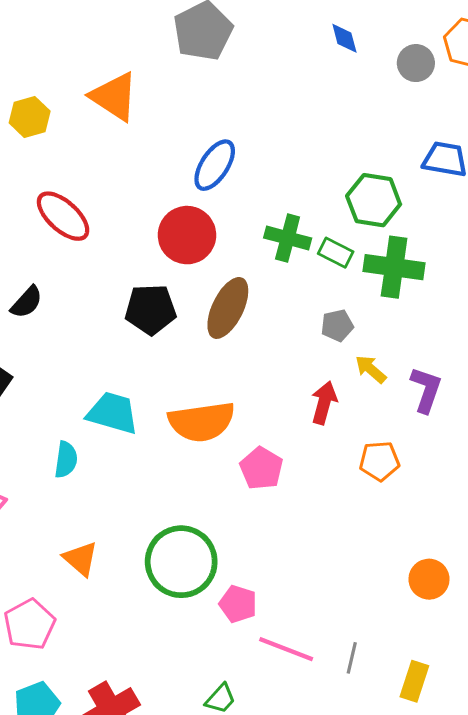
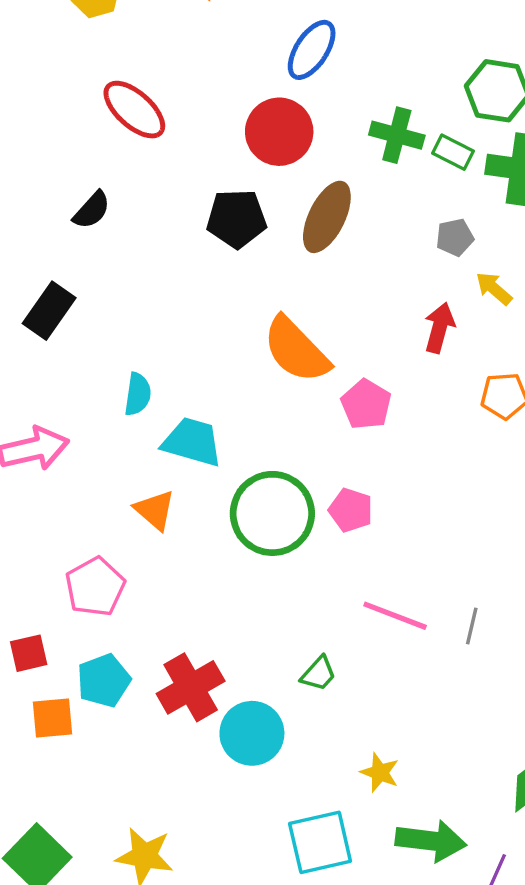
cyan trapezoid: (113, 413) -> (192, 442), moved
orange semicircle: (202, 422) -> (296, 350), turned 54
pink pentagon: (238, 604) -> (351, 510), moved

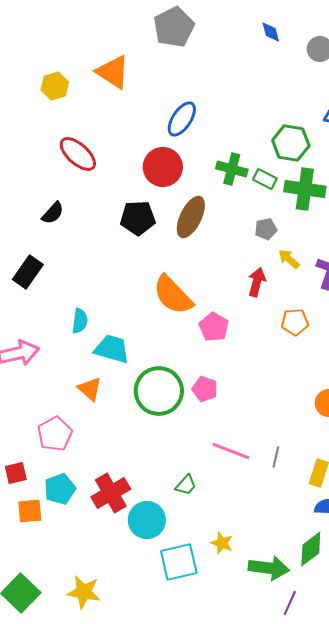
green arrow: (431, 841) -> (269, 568), moved
cyan square: (320, 842) -> (179, 562), moved

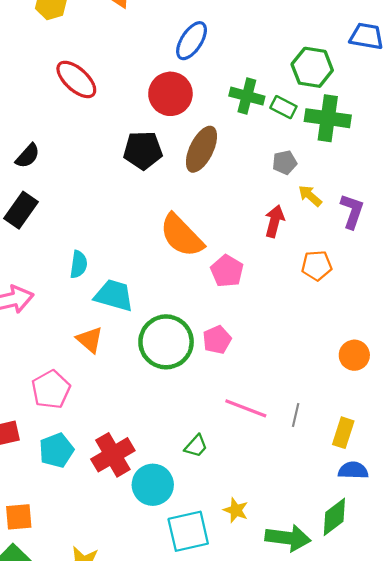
black semicircle: (53, 213) -> (28, 156), moved
pink pentagon: (205, 389) -> (217, 340), turned 30
orange square: (30, 511) -> (19, 517), moved

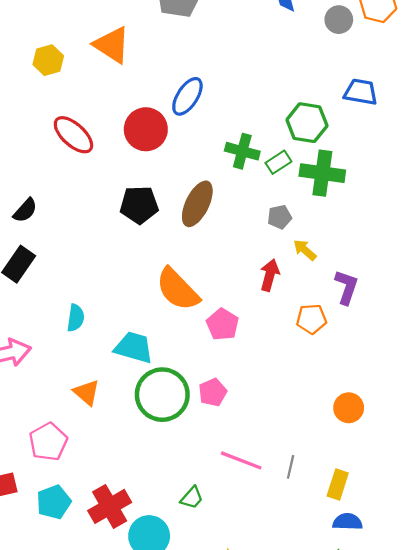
red circle: (170, 94) -> (146, 129), moved
green rectangle: (283, 107) -> (278, 162), turned -60
purple L-shape: (352, 211) -> (346, 287), moved
cyan trapezoid: (114, 295) -> (134, 347), moved

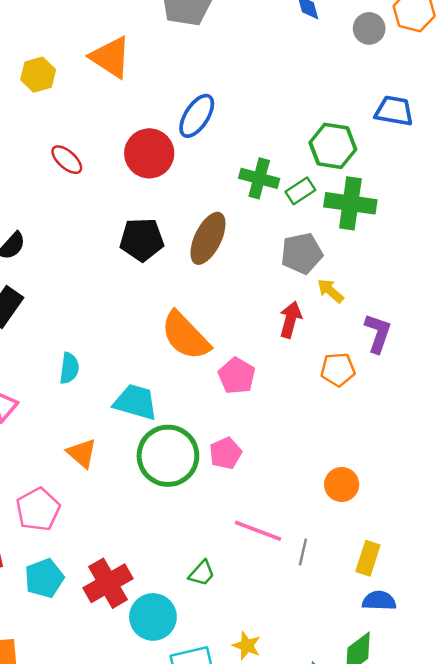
red ellipse: (73, 135) -> (67, 160), size x0.7
gray pentagon: (280, 217) -> (302, 253), size x1.5
orange circle: (349, 408) -> (342, 485), moved
gray line: (291, 467) -> (303, 552), moved

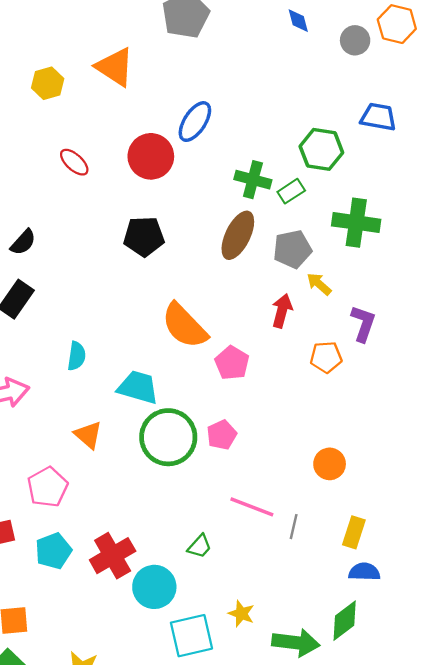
green cross: (350, 203) -> (356, 223), moved
brown ellipse: (208, 238) -> (238, 235), moved

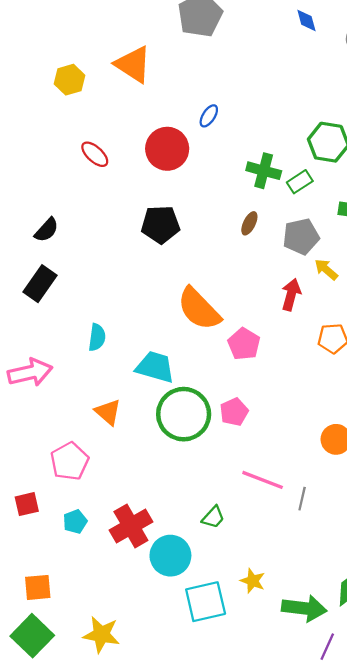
blue ellipse: (195, 122) -> (209, 116), size x0.6
brown ellipse: (238, 235) -> (249, 223), size x0.5
cyan pentagon: (53, 551) -> (75, 522), size x0.7

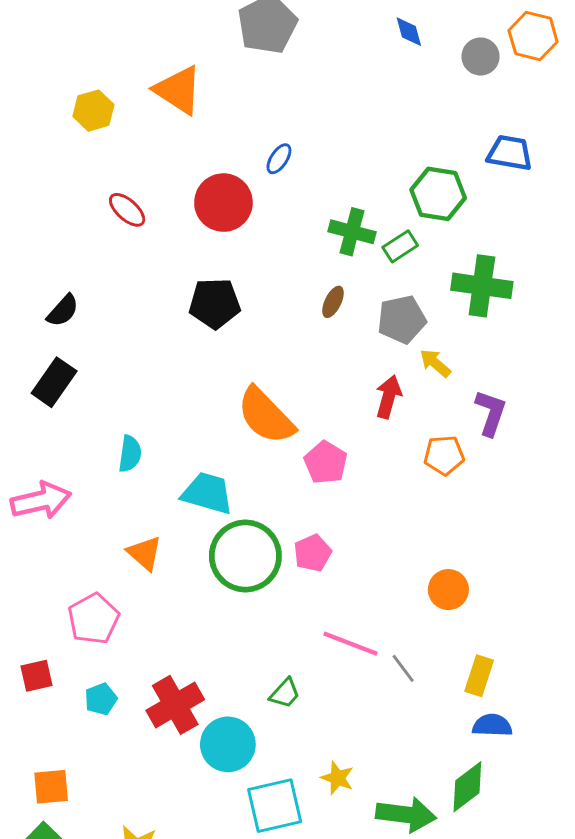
gray line: (302, 499) -> (403, 668), turned -50

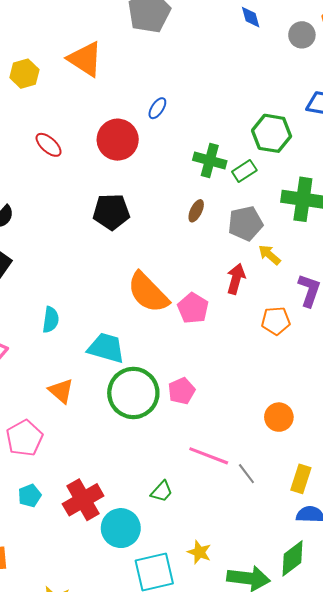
pink pentagon: (326, 463) -> (193, 308), moved

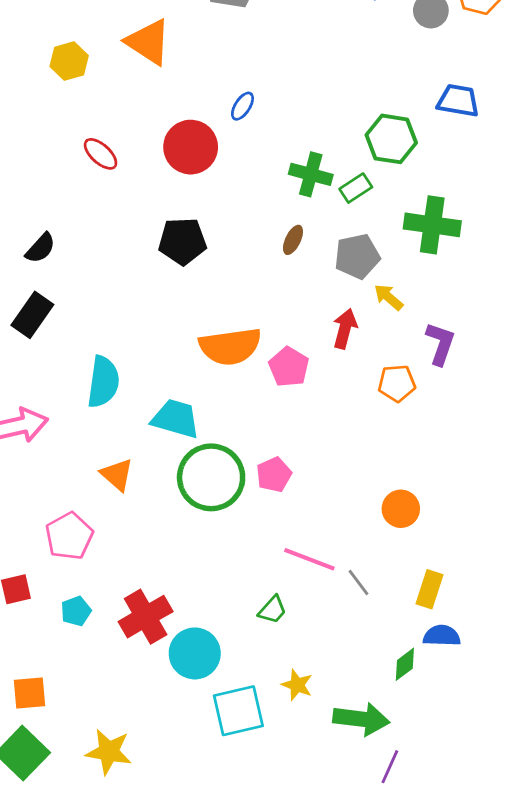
orange semicircle: (148, 292) -> (230, 346), turned -54
cyan semicircle: (51, 320) -> (103, 382), size x1.5
green trapezoid: (162, 491) -> (273, 610), moved
green diamond: (292, 558) -> (405, 664), moved, size x0.7

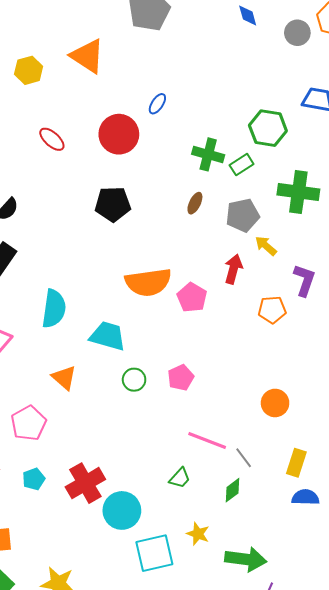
green circle: (211, 477) -> (134, 380), size x0.5
green diamond: (405, 664) -> (232, 490), moved

